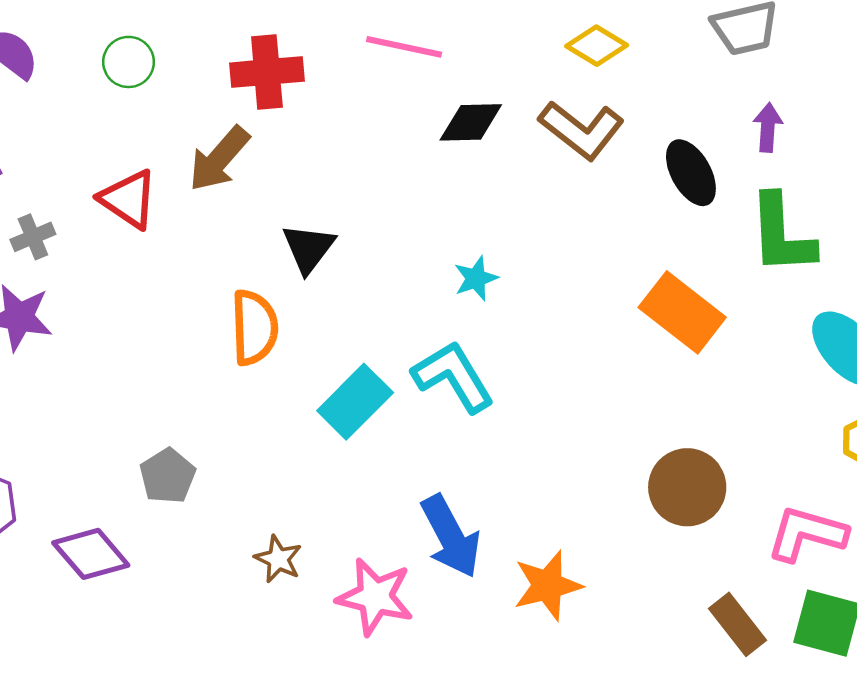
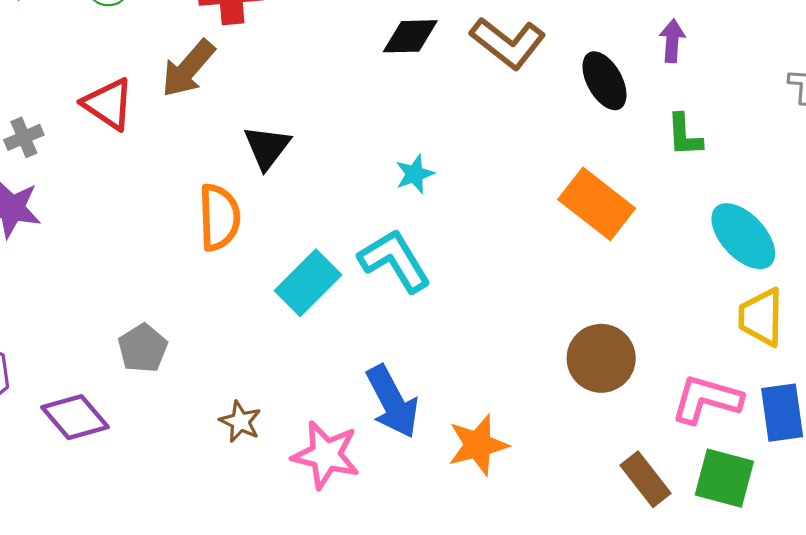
green L-shape: (782, 234) -> (684, 135), size x0.6

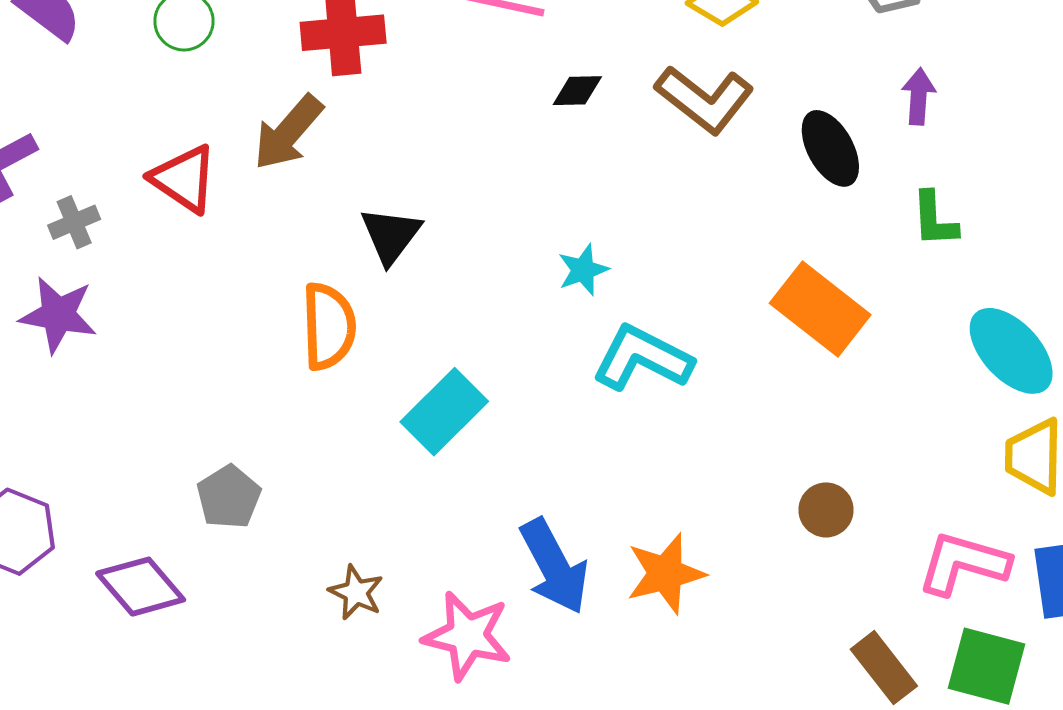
black diamond: (410, 36) -> (577, 91), size x0.7
cyan L-shape: (395, 261) -> (642, 358), moved, turned -32
brown circle: (601, 358) -> (826, 510), size x0.6
orange star: (478, 445) -> (666, 574), moved

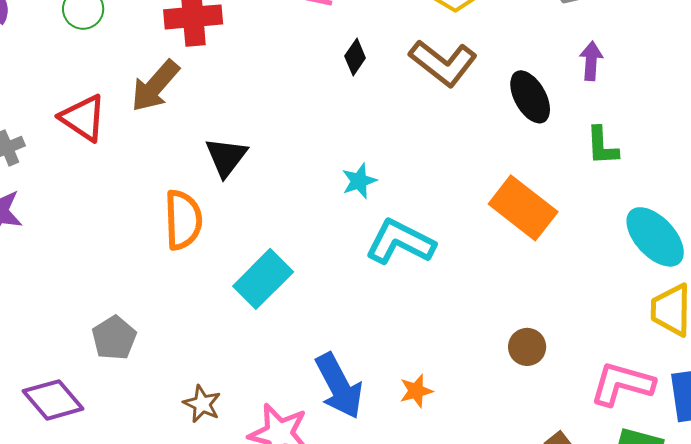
black diamond: (577, 91) -> (355, 57), turned -54
orange star: (666, 574) -> (416, 391), size x0.6

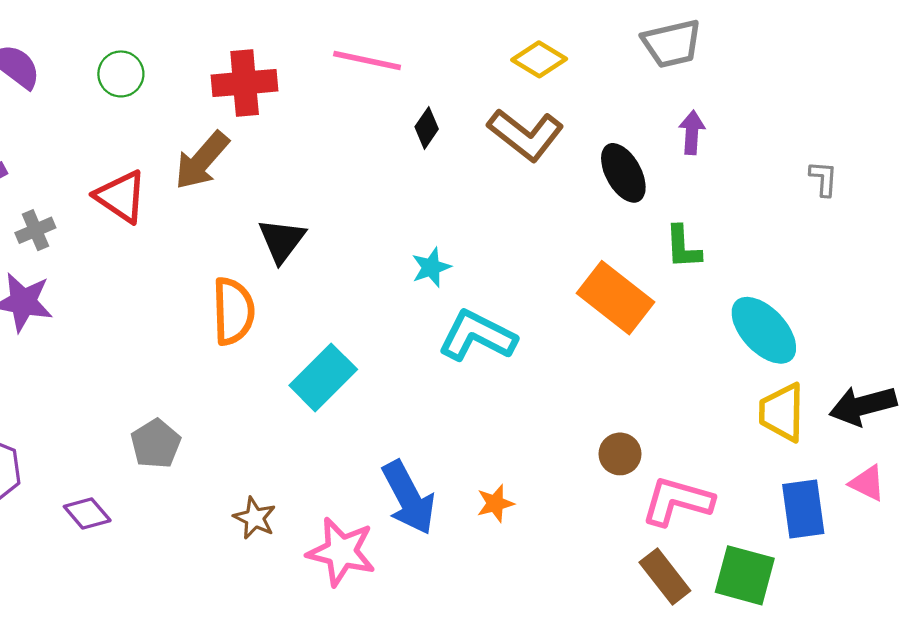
green L-shape: (602, 146) -> (683, 247), moved
pink L-shape: (622, 384) -> (677, 501), moved
purple diamond: (53, 400) -> (87, 513), size x0.7

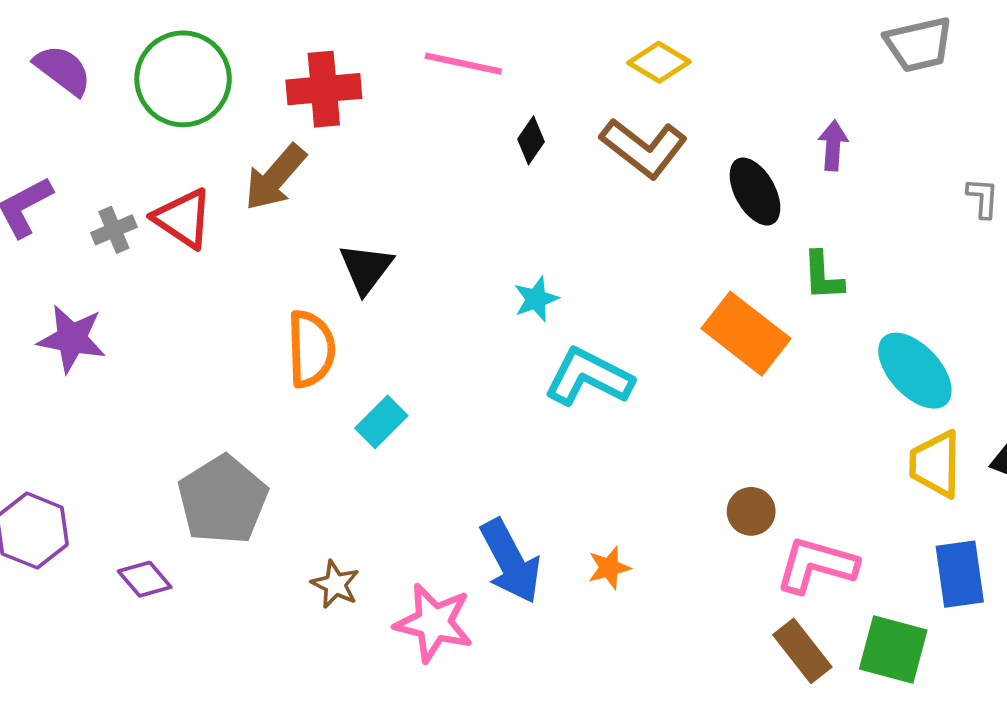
gray trapezoid: (672, 44) -> (919, 44), moved
green circle: (121, 74) -> (183, 79), size x1.8
gray cross: (35, 230) -> (114, 230), moved
cyan rectangle: (323, 377) -> (381, 422), moved, size x0.7
gray pentagon: (156, 444) -> (223, 500), size x1.6

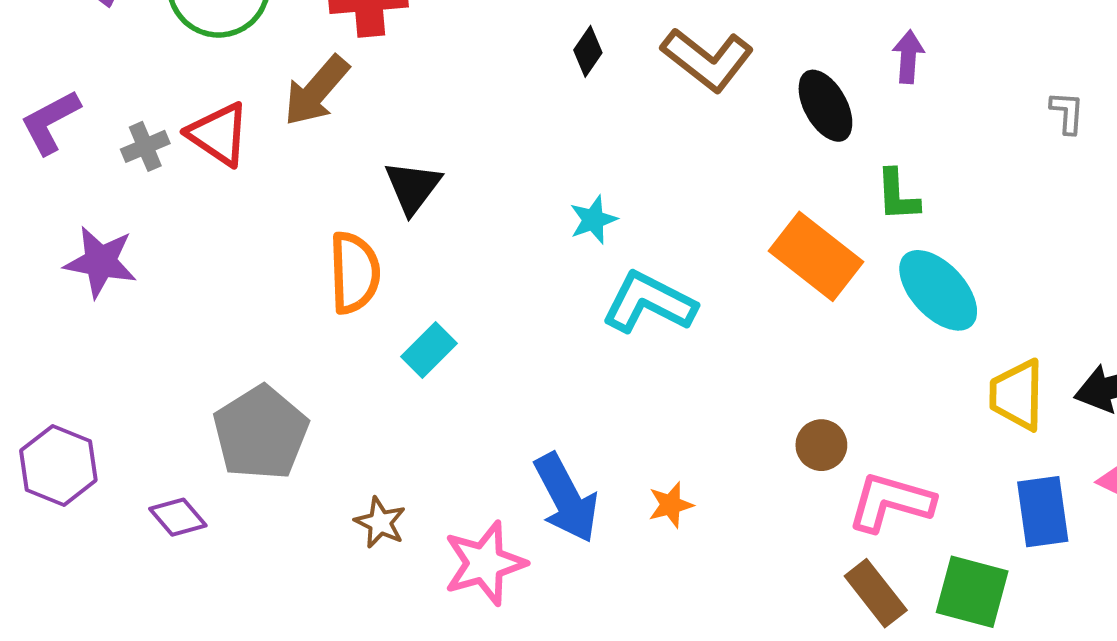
cyan ellipse: (915, 371) -> (938, 290), moved
pink star: (434, 623) -> (485, 563), turned -30

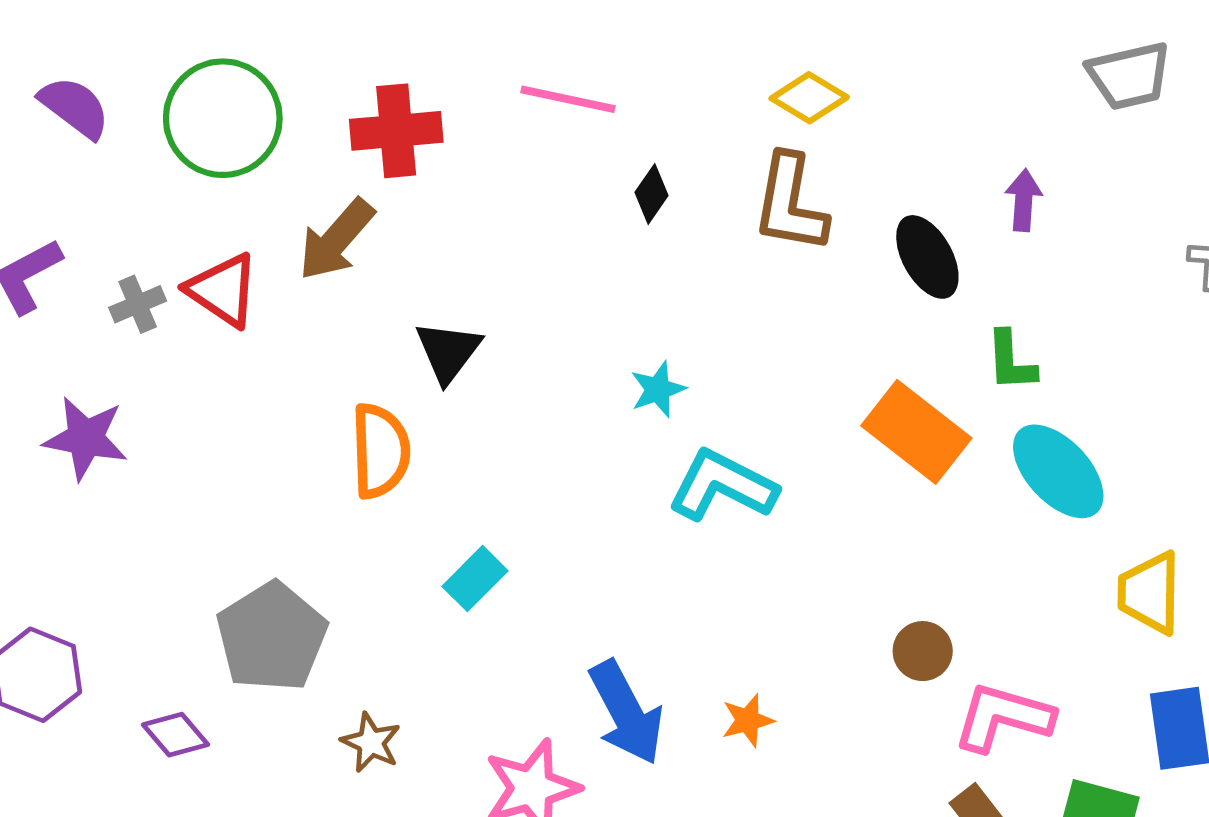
brown L-shape: (707, 60) -> (790, 203), turned 62
cyan rectangle: (429, 350) -> (475, 579), moved
brown star: (380, 522) -> (371, 742), moved

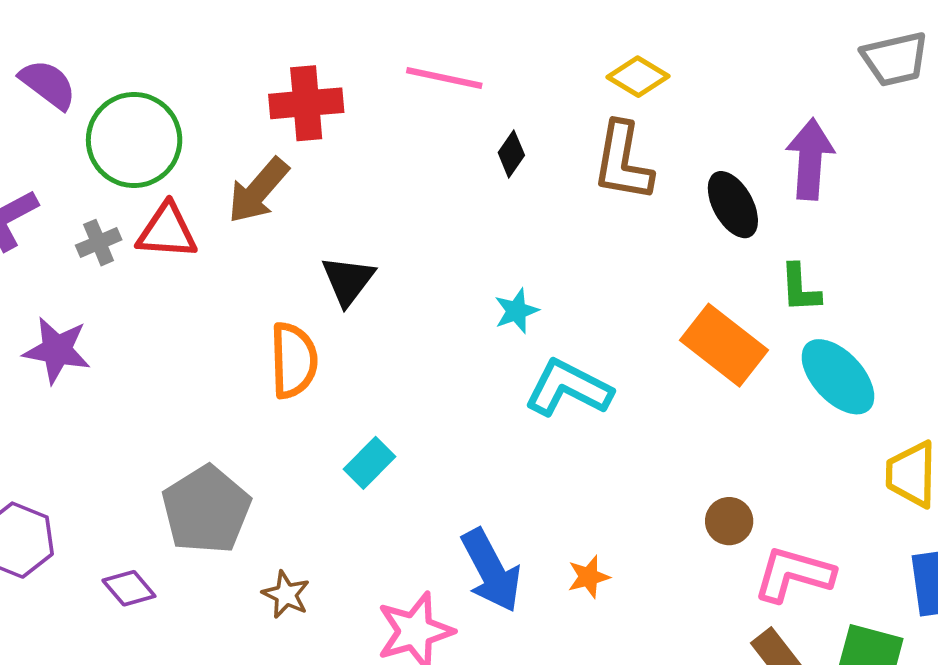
green circle: (223, 118) -> (134, 140), moved
purple arrow: (1024, 200) -> (810, 159), size x1.6
red triangle: (223, 290) -> (167, 231), turned -30

